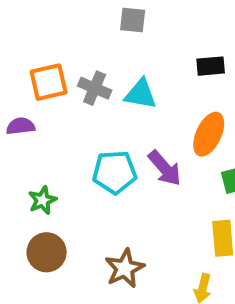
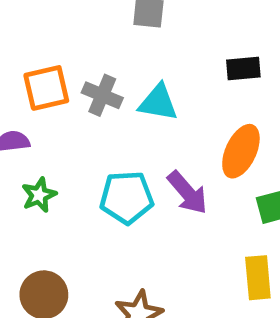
green star: (43, 200) -> (39, 195), moved

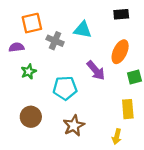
gray cross: (102, 95) -> (55, 41), moved
cyan pentagon: (127, 197) -> (65, 88), moved

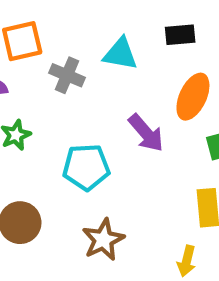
black rectangle: (121, 14) -> (180, 35), moved

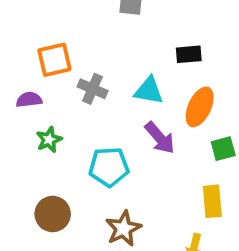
cyan triangle: (120, 54) -> (149, 91), moved

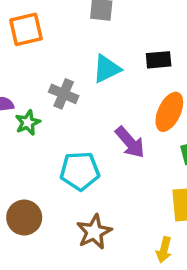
orange square: (54, 60) -> (26, 29), moved
cyan triangle: (149, 91) -> (107, 69), moved, turned -36
green star: (49, 140) -> (28, 123), moved

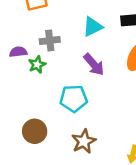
gray cross: (64, 94) -> (50, 41), moved, turned -30
purple arrow: (130, 142) -> (94, 64), moved

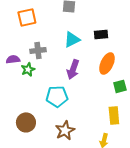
purple arrow: (94, 64) -> (73, 69), turned 60

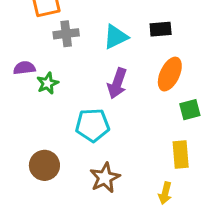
gray cross: (38, 50) -> (66, 34), moved

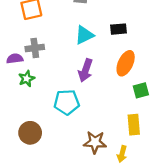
gray cross: (66, 34) -> (35, 48), moved
green star: (48, 83) -> (27, 79), moved
brown star: (105, 178) -> (95, 142), moved, turned 30

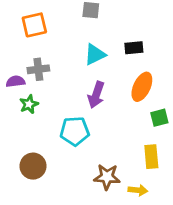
yellow arrow: (122, 154) -> (138, 190), turned -98

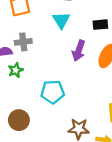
cyan triangle: (95, 54) -> (61, 20), moved, turned -36
purple arrow: (96, 95) -> (79, 51), moved

